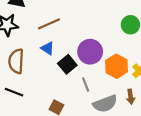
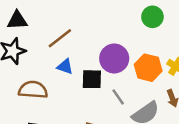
brown semicircle: (16, 61) -> (33, 90), turned 105
black square: (67, 64) -> (92, 79), turned -36

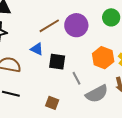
brown line: (60, 38) -> (49, 26), moved
purple circle: (114, 59) -> (76, 25), moved

